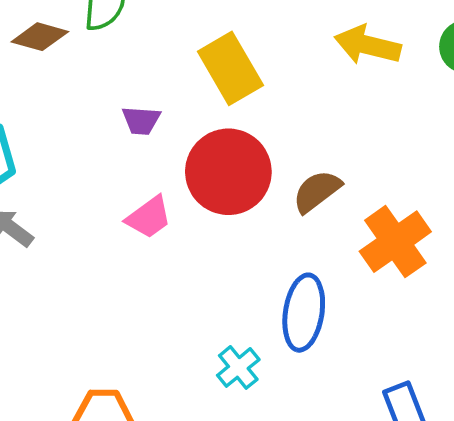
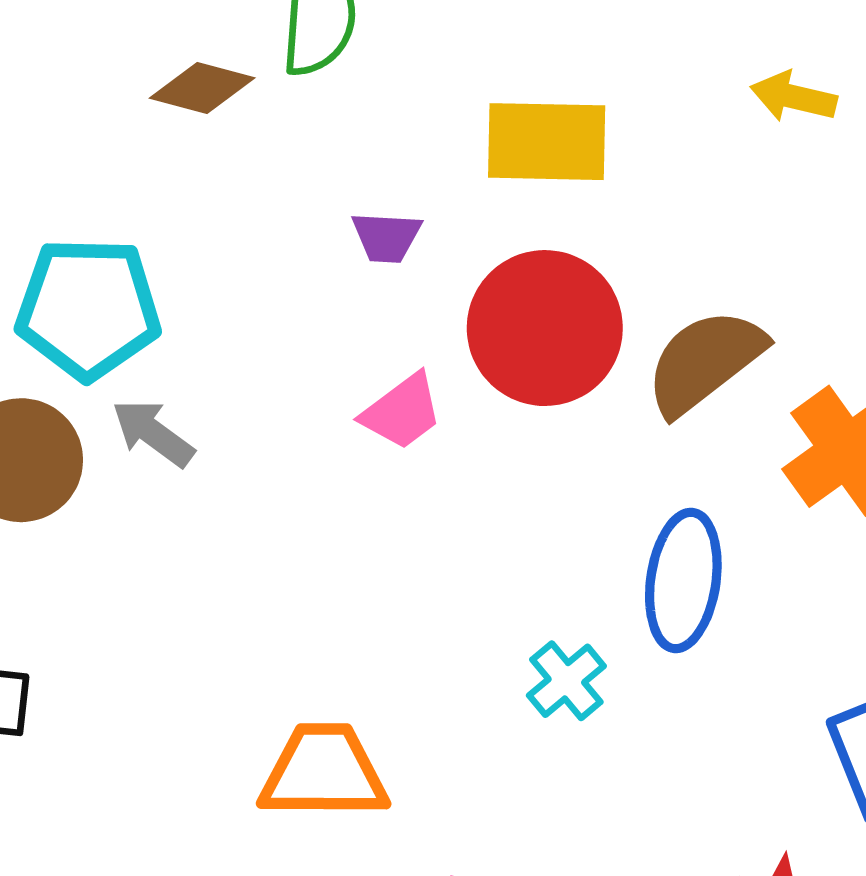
yellow arrow: (368, 45) -> (793, 97), size x0.7
yellow rectangle: (230, 68) -> (547, 142), turned -58
brown semicircle: (317, 191) -> (705, 362), size x1.4

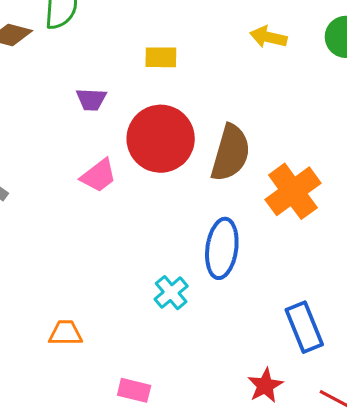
yellow rectangle: (547, 142) -> (161, 57), size x0.6
brown semicircle: (705, 362) -> (231, 153), turned 144
orange trapezoid: (324, 772) -> (65, 333), size x0.6

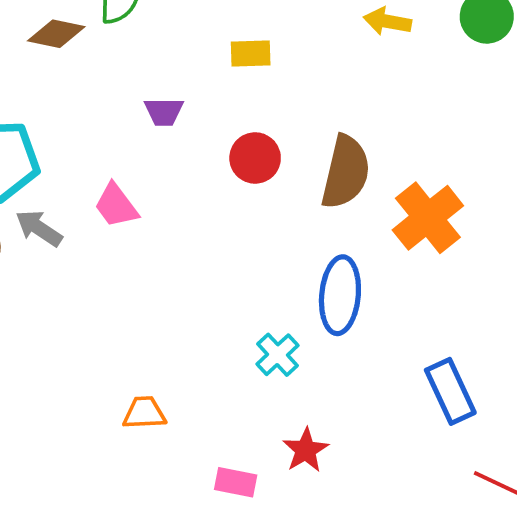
red circle: (161, 139) -> (255, 158), size x0.6
pink trapezoid: (99, 176) -> (116, 206), moved, turned 93
red star: (265, 386) -> (306, 450), moved

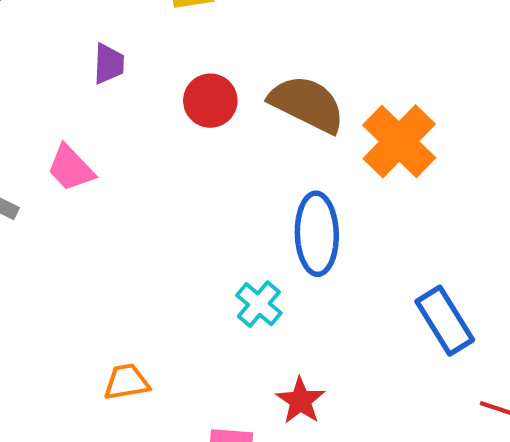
purple trapezoid: (164, 112) -> (109, 64), turned -81
brown semicircle: (346, 172) -> (307, 104), turned -70

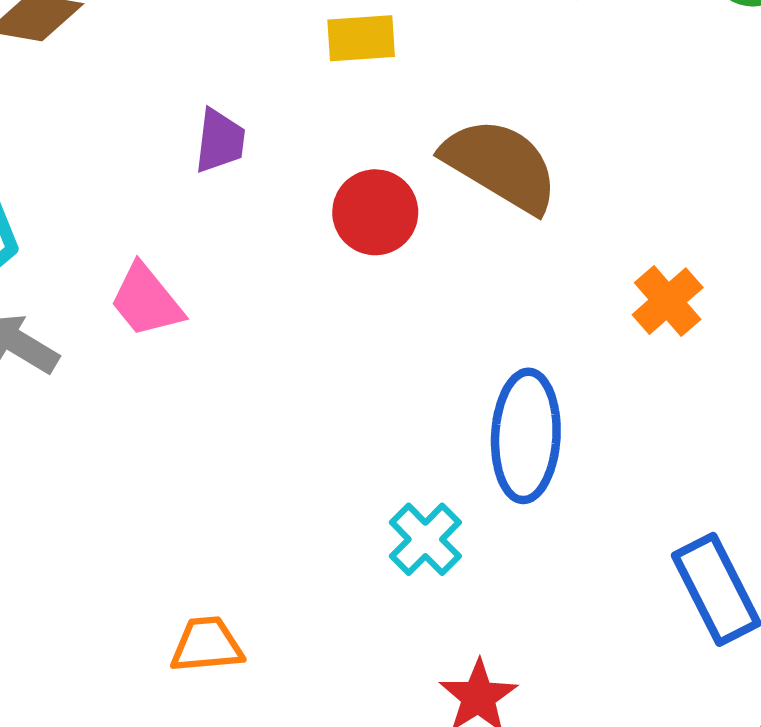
brown semicircle: (307, 104) -> (501, 165), moved
orange cross: (399, 141) -> (668, 301), size x0.6

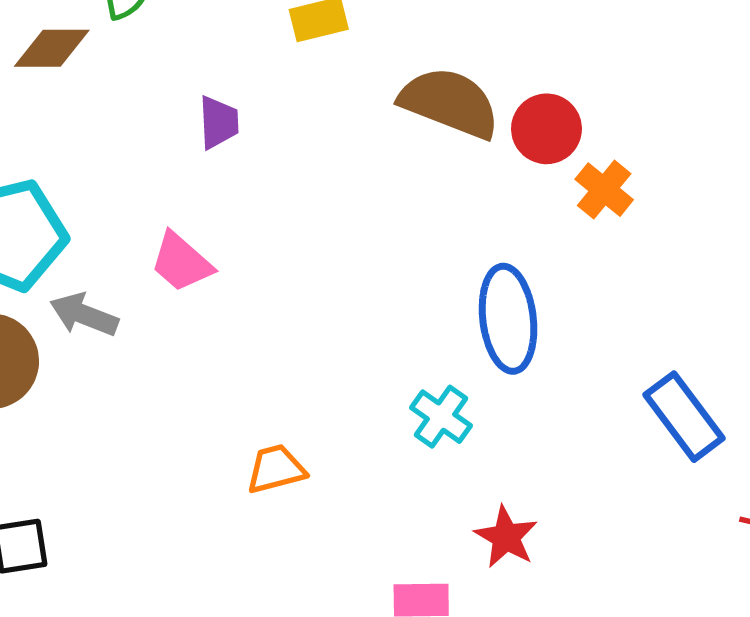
red circle: (375, 212) -> (546, 129), moved
orange trapezoid: (207, 645) -> (276, 469), moved

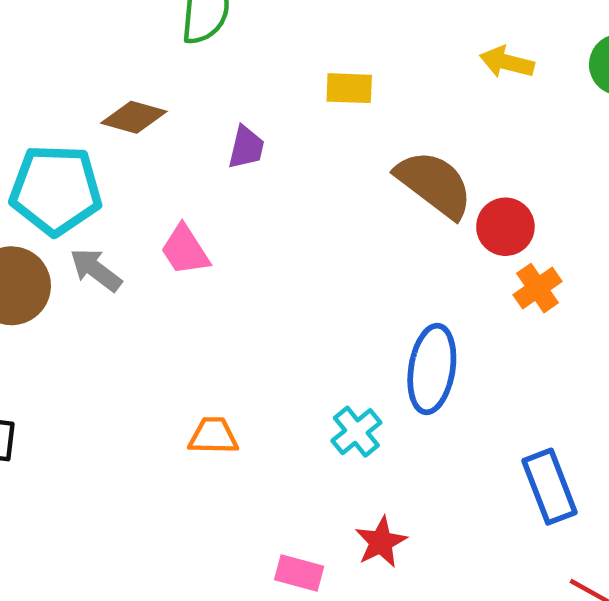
brown diamond: (52, 48) -> (134, 117), moved

